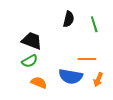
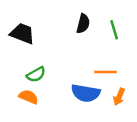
black trapezoid: (32, 41) -> (22, 34), moved
orange semicircle: (39, 83) -> (29, 97), moved

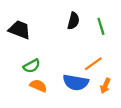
orange line: (105, 72) -> (93, 64), turned -36
orange semicircle: (29, 97) -> (38, 86), moved

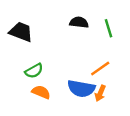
black semicircle: (73, 21) -> (79, 22), turned -98
orange arrow: (105, 86) -> (100, 93), moved

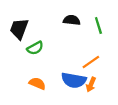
black trapezoid: (21, 32) -> (19, 29), turned -90
green semicircle: (34, 71) -> (35, 48), moved

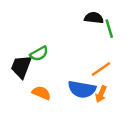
black semicircle: (72, 20) -> (94, 18), moved
black trapezoid: (19, 29) -> (21, 67), moved

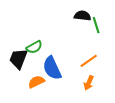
blue semicircle: (82, 89) -> (52, 68), moved, turned 55
orange semicircle: (41, 93) -> (36, 82), turned -49

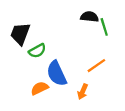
black trapezoid: (18, 59) -> (20, 34), moved
orange arrow: (89, 83) -> (83, 92), moved

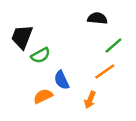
green line: (104, 27) -> (113, 45), moved, turned 66
blue semicircle: (57, 73) -> (62, 80), size x0.7

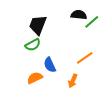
black trapezoid: (22, 37) -> (38, 25), moved
green line: (113, 45) -> (92, 22), moved

